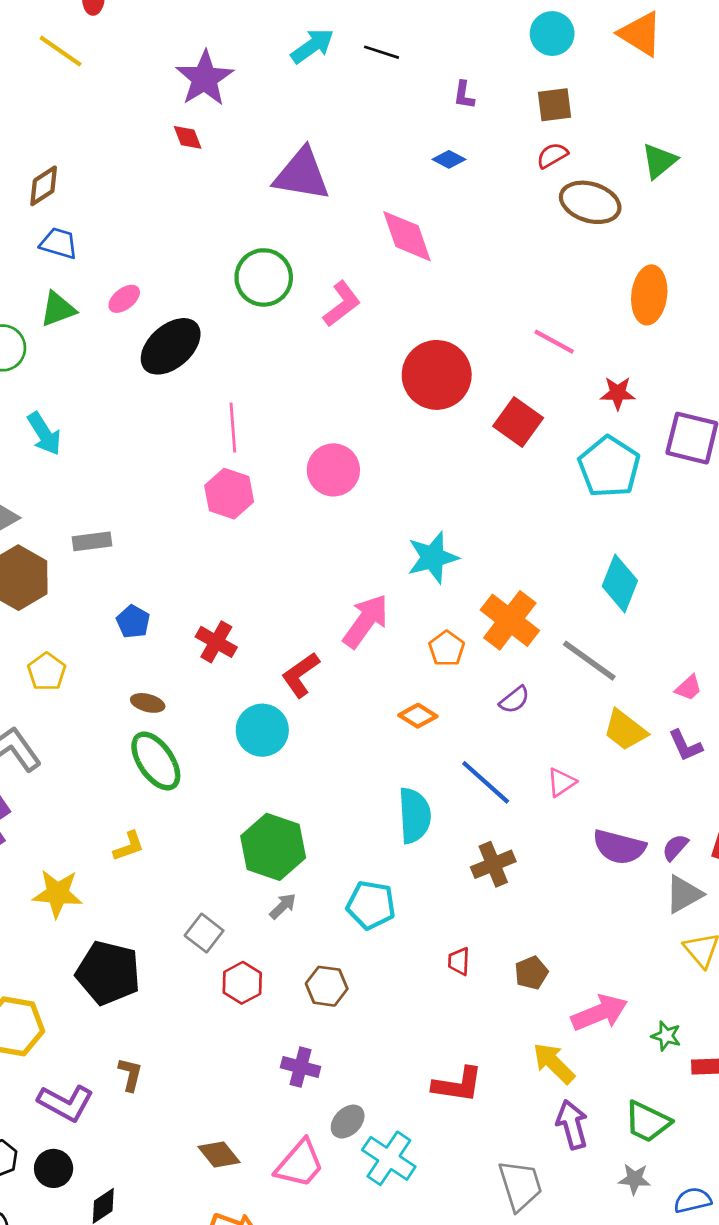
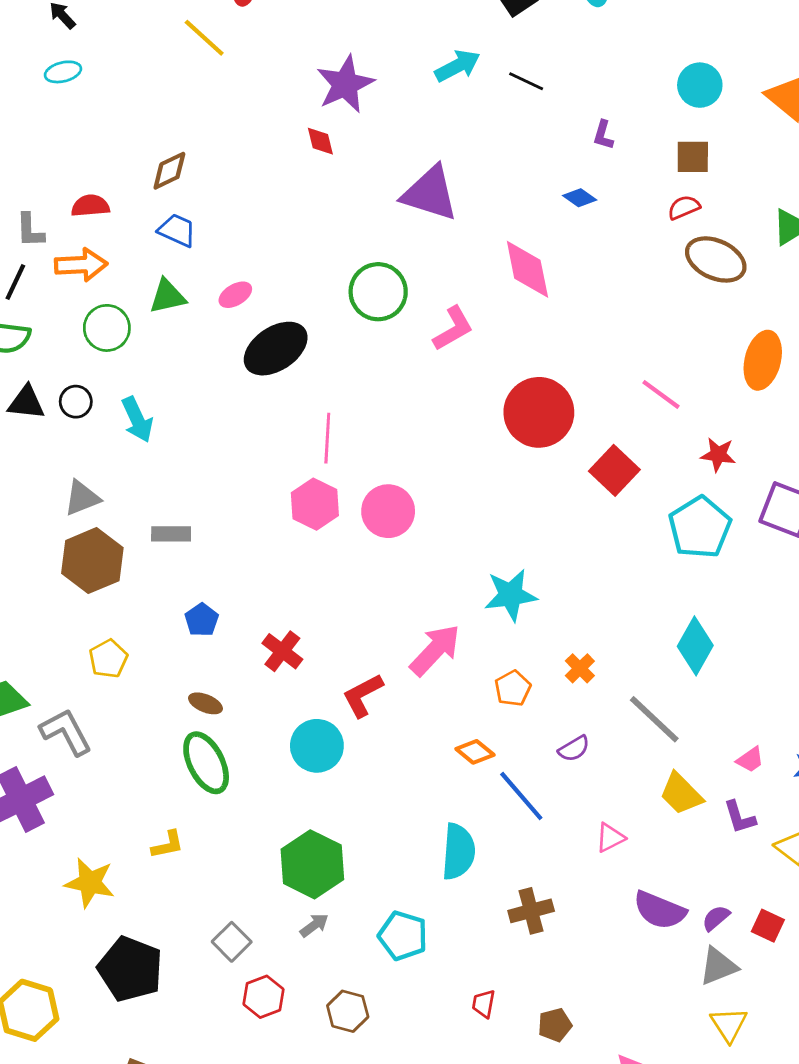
pink circle: (333, 470) -> (388, 511), moved
orange cross: (510, 620) -> (580, 668), size x0.5
blue line: (486, 782) -> (521, 796), moved

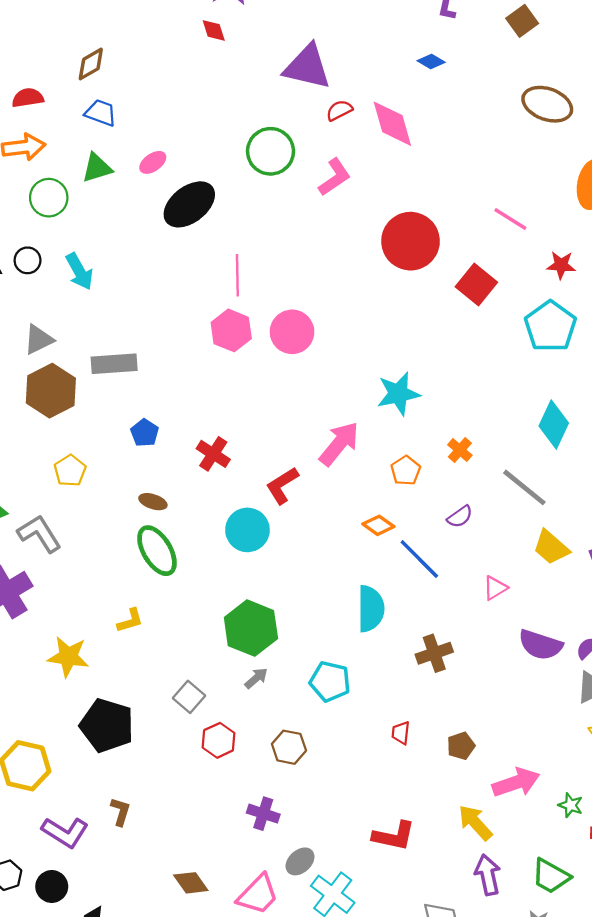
brown square: (693, 157) -> (522, 21), turned -32
red semicircle: (684, 207) -> (339, 110), moved
gray rectangle: (171, 534) -> (114, 364), size x1.4

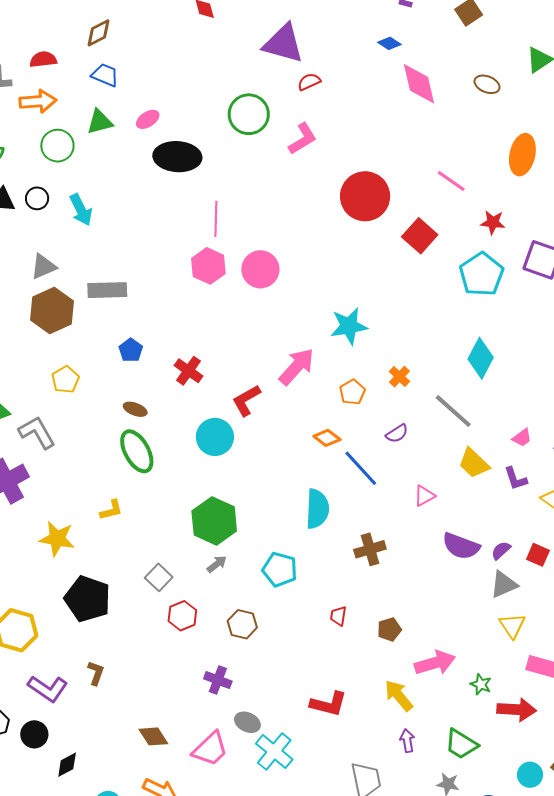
brown ellipse: (547, 104) -> (487, 84), size x0.6
pink diamond: (392, 124) -> (419, 84), moved
black ellipse: (189, 204) -> (177, 157), turned 39
gray ellipse: (300, 861) -> (247, 722), turned 65
purple arrow: (488, 875) -> (407, 741), size x0.7

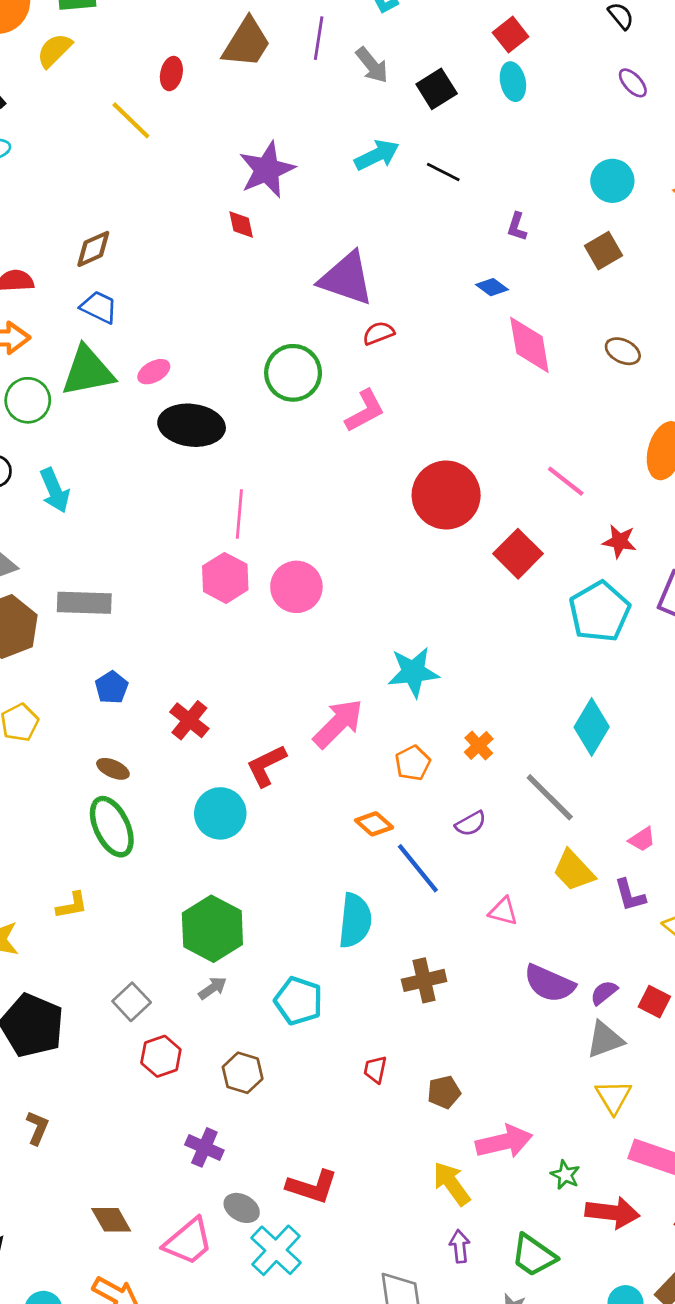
green triangle: (100, 122) -> (88, 371), size x1.5
pink triangle: (424, 496) -> (503, 911), turned 40
red L-shape: (329, 704) -> (312, 1187), moved

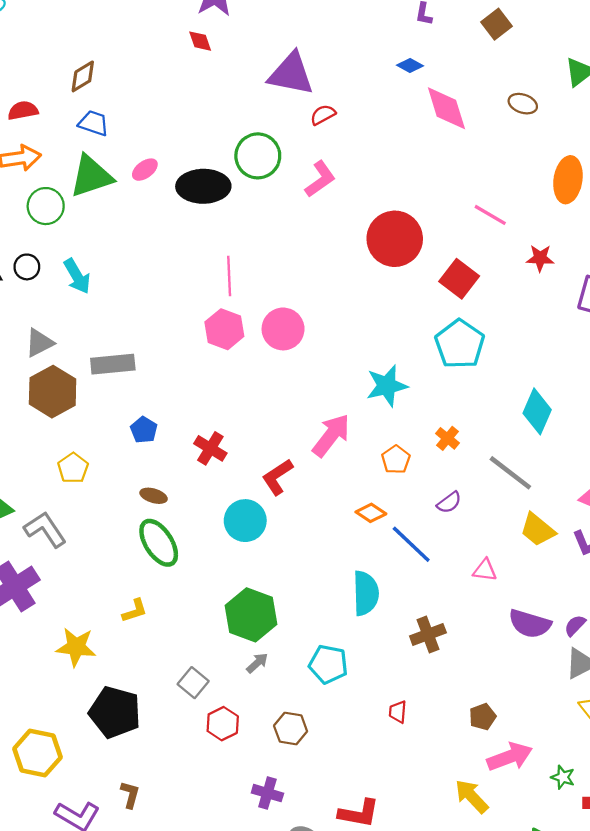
black ellipse: (192, 425) -> (203, 186), moved
cyan pentagon: (600, 612) -> (460, 344), moved
brown pentagon: (444, 1092) -> (483, 717), moved

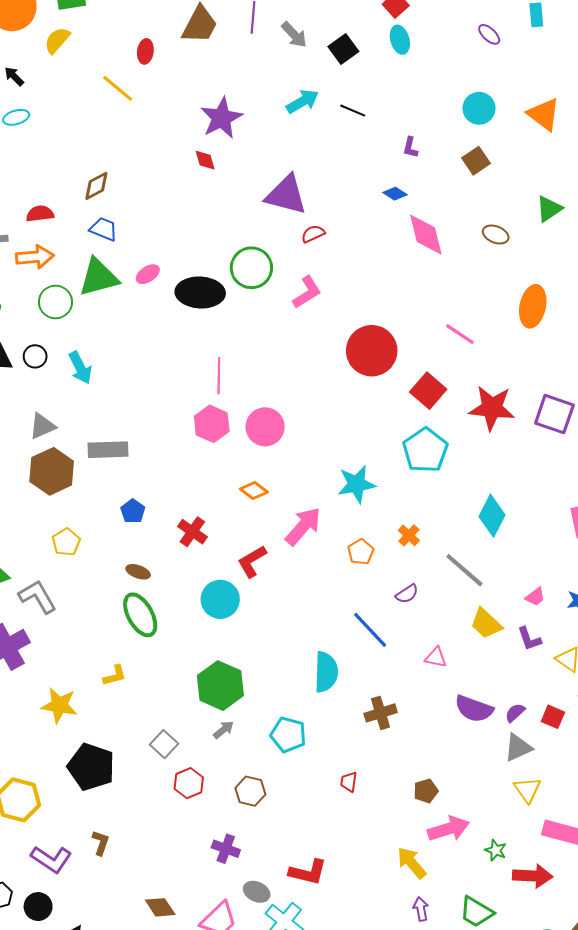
red star: (540, 258) -> (492, 408), moved, size x1.8
orange diamond: (371, 513) -> (254, 490), moved

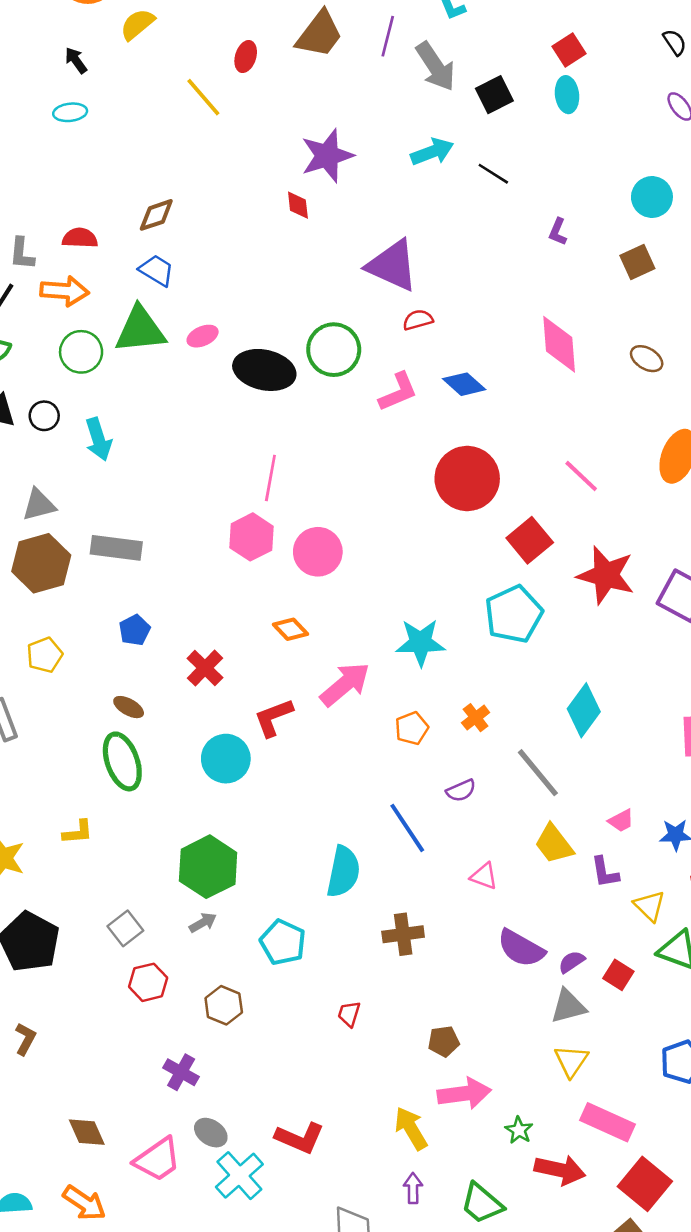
gray arrow: (294, 35) -> (436, 66), size x1.4
blue diamond: (395, 194) -> (464, 384), moved, size x1.4
red L-shape: (308, 872) -> (300, 1138), moved

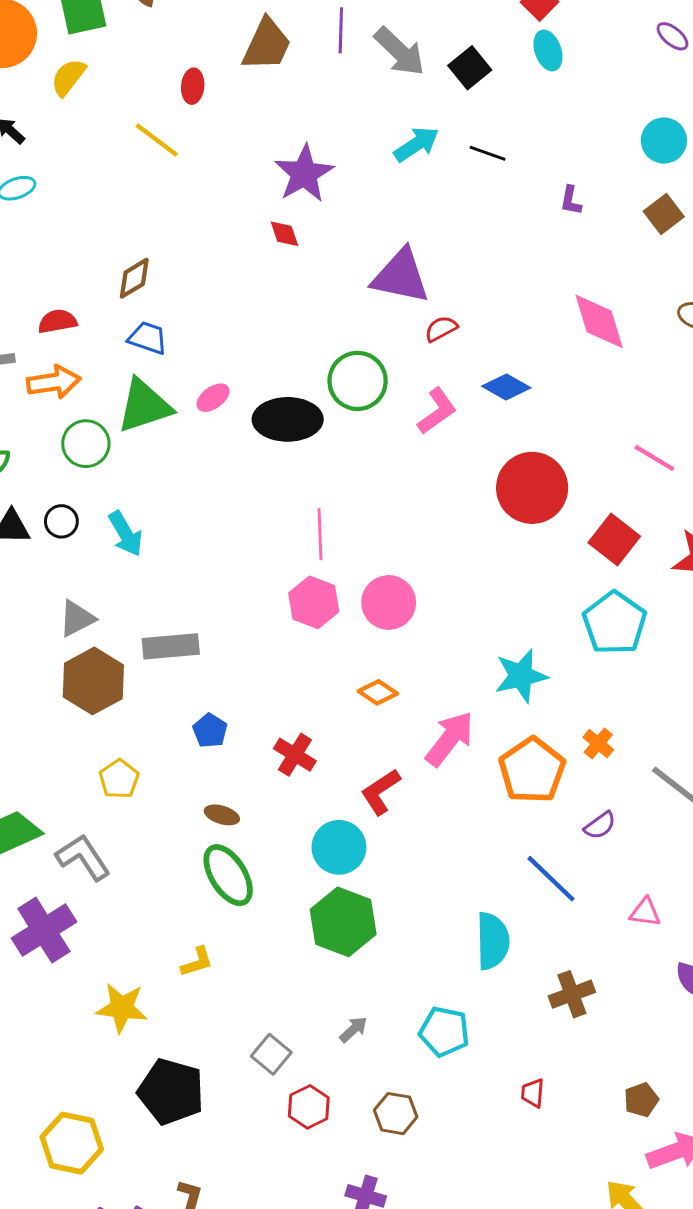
orange pentagon: (412, 728) -> (532, 770), size x1.8
green hexagon: (208, 867) -> (343, 922), moved

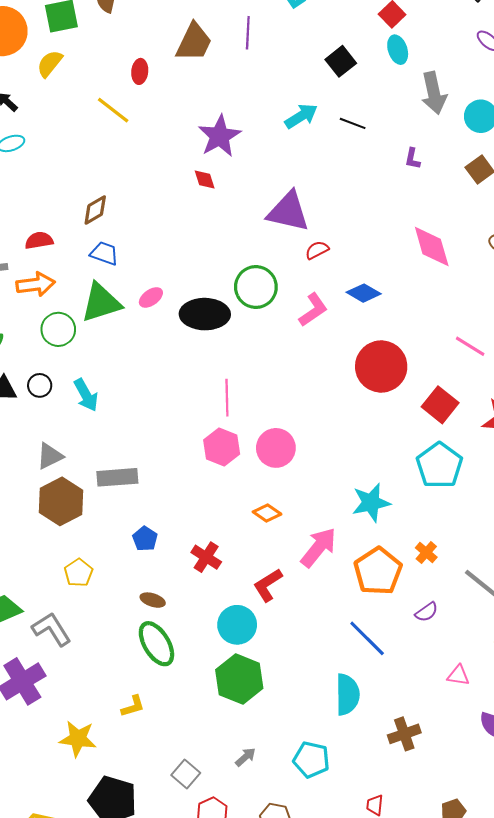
gray arrow: (400, 52) -> (434, 93), moved, turned 33
blue line: (551, 879) -> (367, 638), moved

